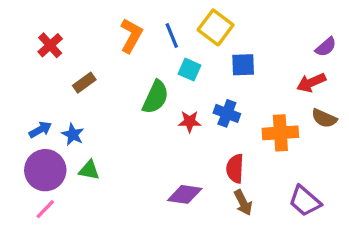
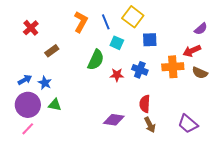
orange cross: (280, 133) -> (173, 67), moved

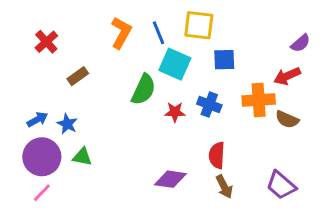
yellow square: (133, 17) -> (199, 25), turned -30
cyan square: (117, 43) -> (175, 64), size x1.5
brown semicircle: (200, 73) -> (287, 119), moved

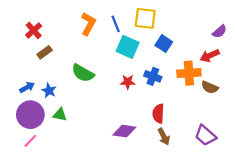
blue square: (224, 60) -> (164, 44), turned 35
brown rectangle: (78, 76) -> (45, 52), moved
green semicircle: (144, 90) -> (83, 73), moved, turned 95

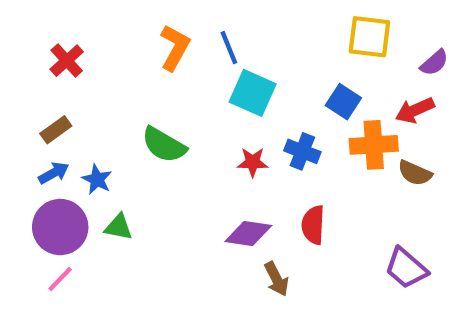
yellow square: (145, 18) -> (369, 37), moved
blue square: (164, 44) -> (343, 102), moved
brown rectangle: (45, 52) -> (56, 130), moved
purple diamond: (124, 131) -> (248, 234), moved
brown arrow: (164, 137) -> (276, 279), moved

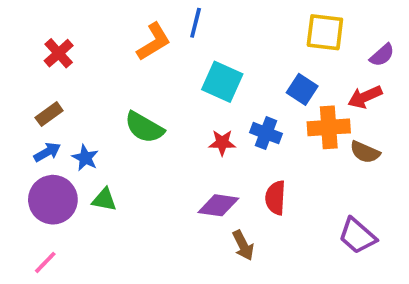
orange L-shape: (175, 48) -> (154, 42), turned 30
blue line: (229, 48) -> (196, 23), moved, turned 36
pink line: (60, 279) -> (45, 262), moved

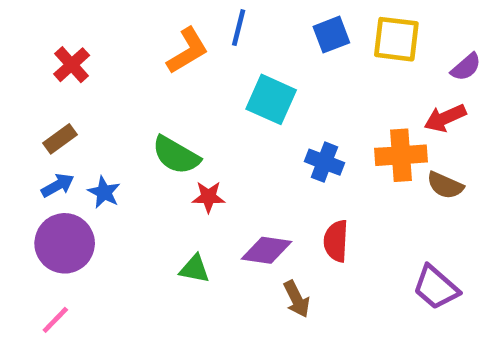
blue square: (302, 89) -> (331, 35), moved, turned 36
red star: (222, 143) -> (208, 197), moved
green triangle: (104, 200) -> (195, 269), moved

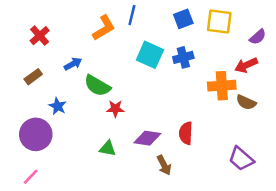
blue cross: (324, 162) -> (183, 57), moved, turned -36
blue arrow: (58, 185) -> (73, 64), moved

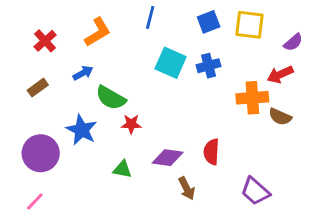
orange L-shape: (104, 28) -> (98, 32), moved
blue star: (58, 106) -> (82, 130), moved, size x1.5
purple trapezoid: (241, 159) -> (255, 191), moved

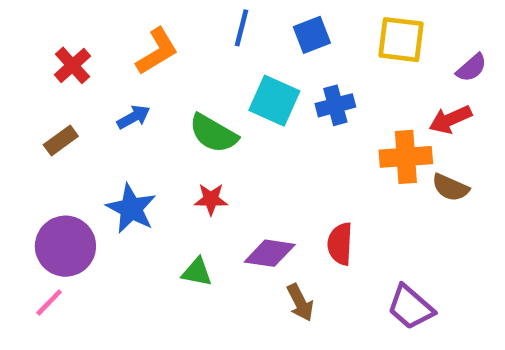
blue square: (209, 22) -> (312, 35), moved
green semicircle: (111, 98) -> (213, 133), moved
pink line: (35, 201) -> (49, 302), moved

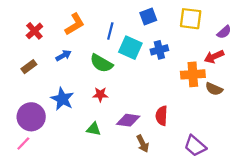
blue line: (241, 28) -> (110, 31), moved

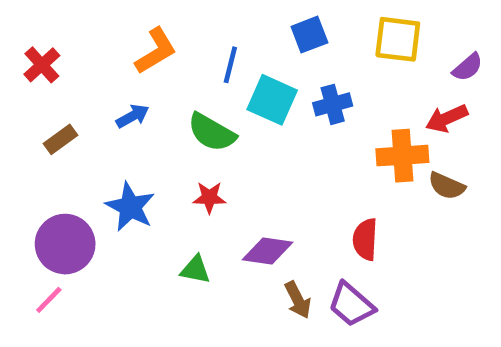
red cross: (34, 31) -> (42, 65), moved
red semicircle: (162, 116) -> (365, 239), moved
purple trapezoid: (195, 146) -> (351, 305), moved

